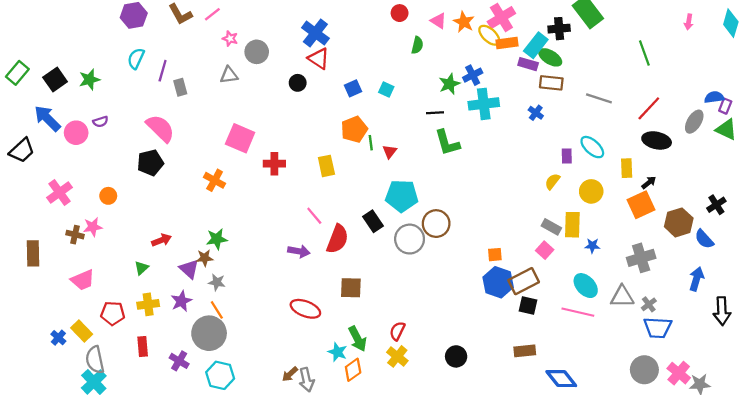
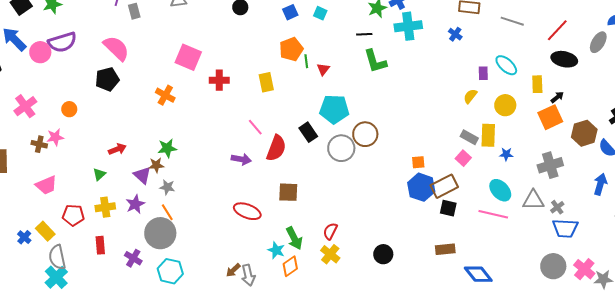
purple semicircle: (100, 122) -> (62, 42), size x2.0

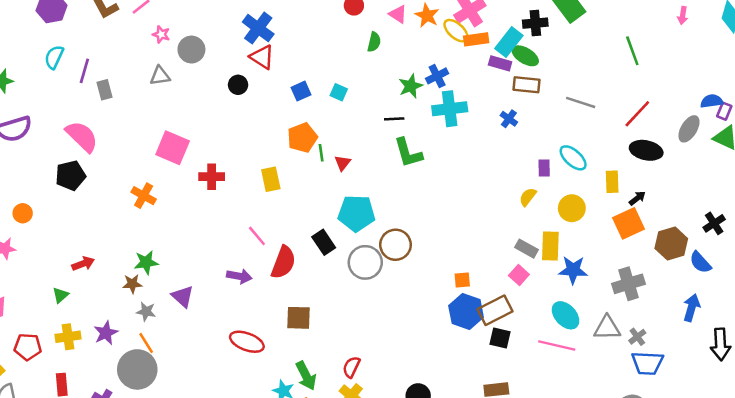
blue star: (506, 154) -> (573, 270), size x1.6
purple triangle: (142, 175) -> (183, 296), moved

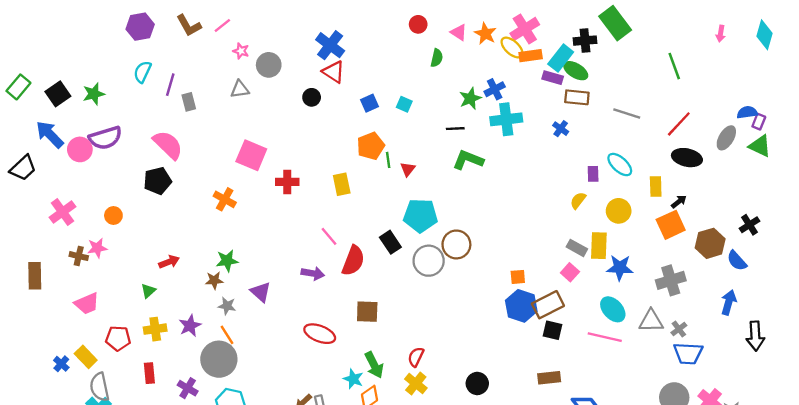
green L-shape: (408, 153) -> (468, 160), turned 128

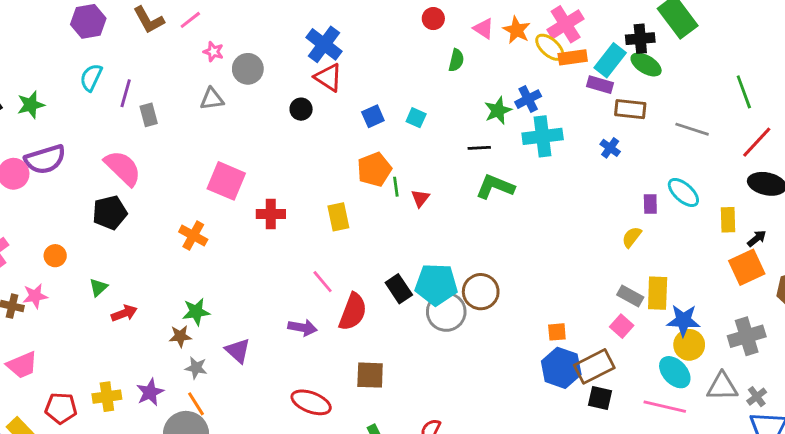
green line: (674, 66) -> (744, 92), moved
green ellipse: (576, 71) -> (646, 65), moved
yellow circle: (619, 211) -> (689, 345), moved
cyan pentagon: (420, 215) -> (436, 284), moved
green triangle: (148, 291) -> (98, 287), moved

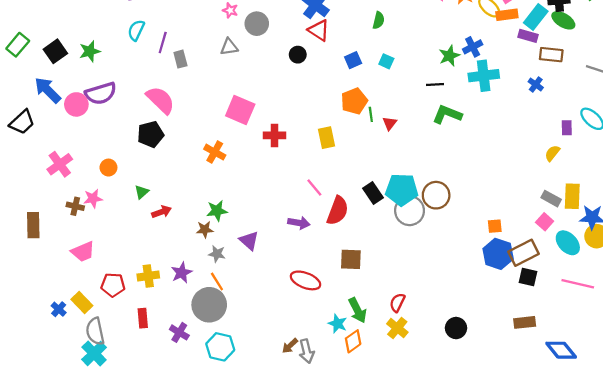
green semicircle: (456, 60) -> (379, 20), moved
cyan ellipse: (675, 372) -> (568, 243), moved

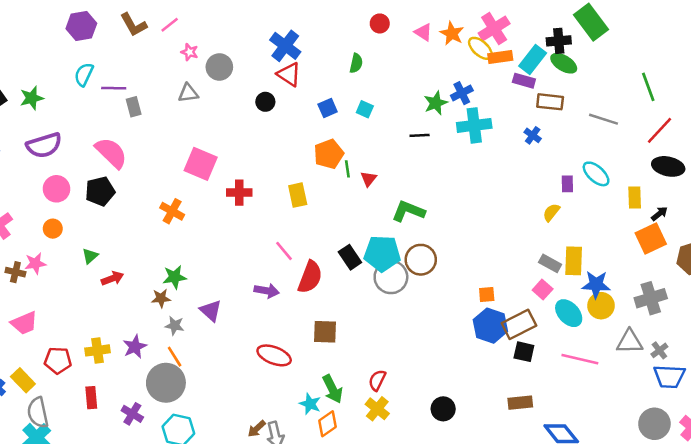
purple line: (163, 42) -> (114, 88), turned 75
pink circle: (76, 104) -> (56, 189), moved
green L-shape: (447, 114) -> (408, 211), moved

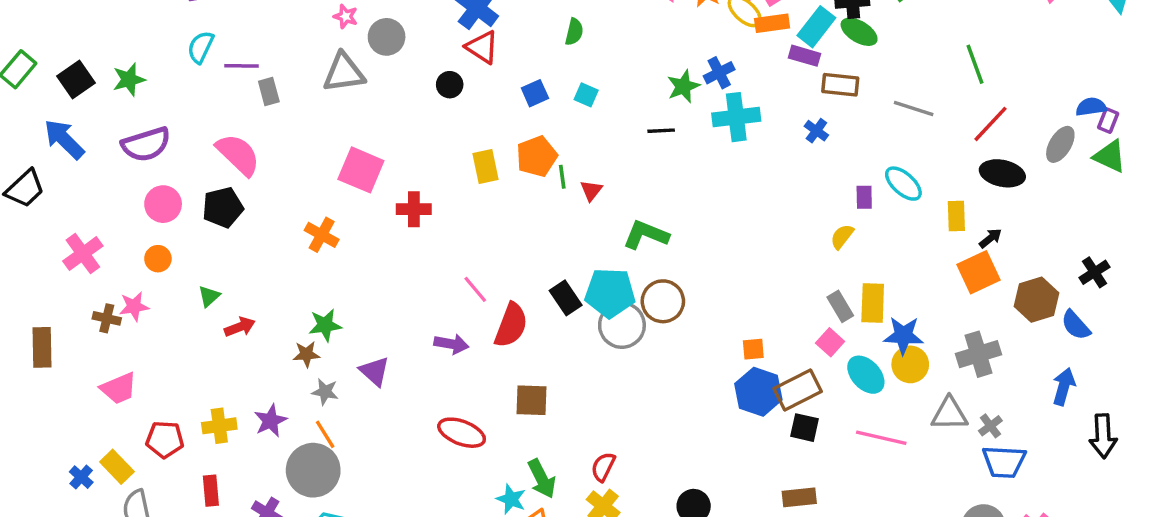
gray triangle: (188, 93) -> (344, 73), size x1.5
yellow rectangle: (298, 195) -> (485, 167), moved
gray rectangle: (550, 263) -> (840, 306), turned 30

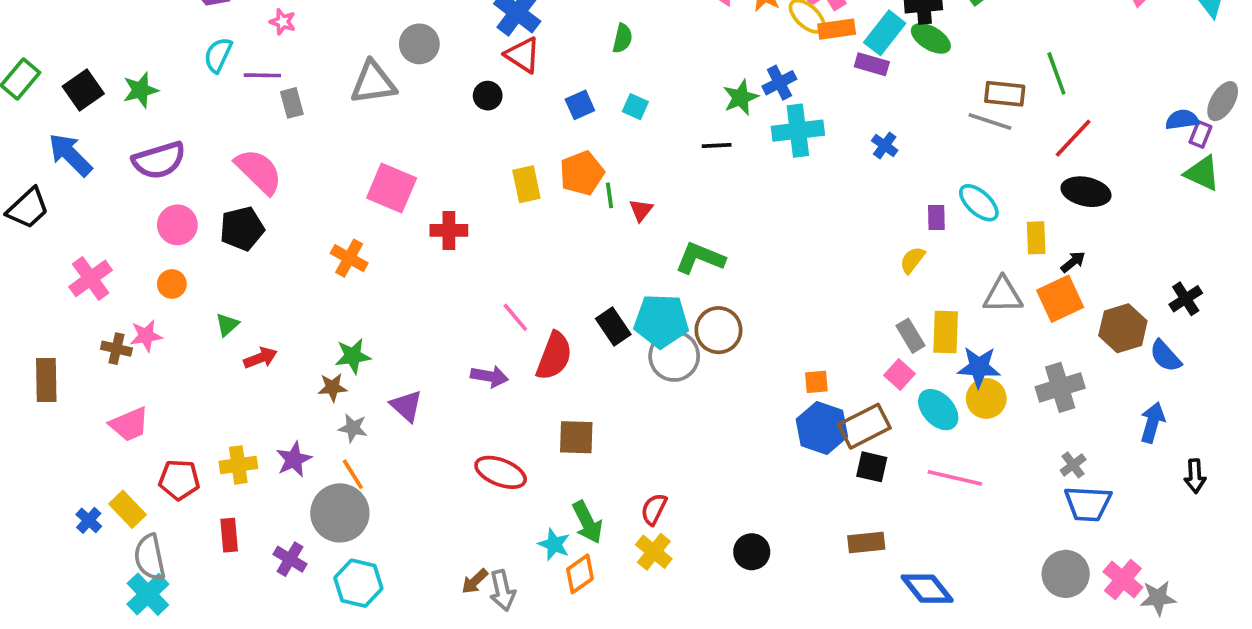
pink star: (346, 16) -> (283, 22), moved
brown rectangle: (840, 85) -> (1005, 94), moved
gray ellipse: (1060, 144) -> (1223, 101), moved
gray triangle: (949, 414) -> (1003, 295), moved
black arrow: (1103, 436) -> (1195, 476), size x0.7

